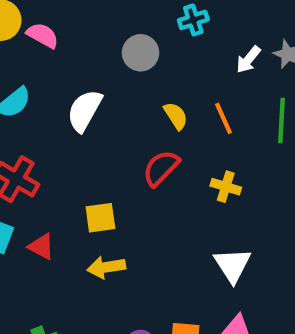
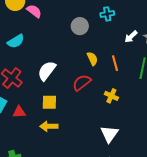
white semicircle: (84, 111) -> (47, 71), moved
red triangle: (41, 247) -> (19, 112), turned -40

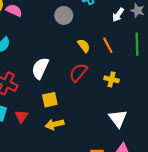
red triangle: (19, 112) -> (21, 116), turned -40

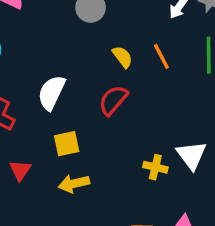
yellow cross: (112, 79) -> (155, 167), moved
white triangle: (118, 118) -> (191, 155), moved

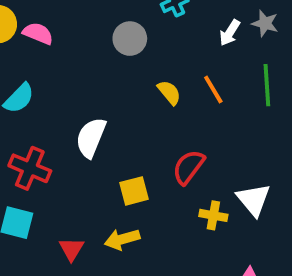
red semicircle: (113, 100) -> (188, 167), moved
yellow square: (67, 144) -> (134, 191), moved
red triangle: (20, 170) -> (71, 249), moved

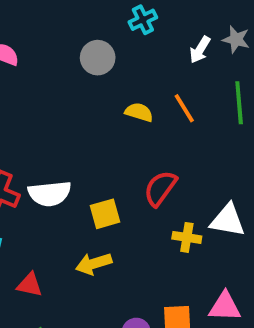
yellow semicircle: (169, 92) -> (139, 112), turned -32
white semicircle: (91, 138) -> (50, 194), moved, turned -117
white triangle: (254, 200) -> (228, 220), turned -39
red triangle: (71, 249) -> (30, 285), moved, turned -48

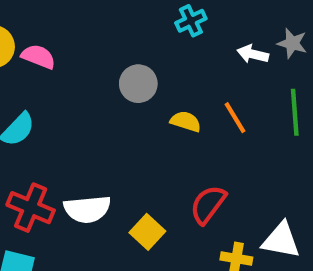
white arrow: (200, 50) -> (253, 54), turned 72
gray circle: (98, 58) -> (138, 84), moved
yellow square: (105, 214) -> (147, 232), turned -32

